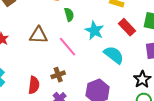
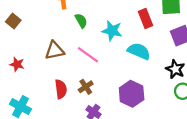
red rectangle: (127, 27) -> (145, 19), turned 36
red semicircle: (34, 85) -> (61, 89), moved

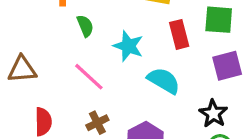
brown triangle: (55, 51) -> (22, 69), moved
brown cross: (86, 87) -> (97, 123), moved

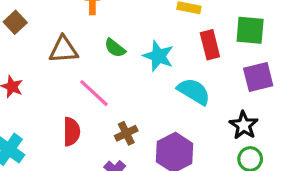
green semicircle: (85, 26) -> (115, 48), moved, turned 150
brown triangle: (22, 69) -> (63, 50), moved
pink line: (89, 77) -> (94, 93), moved

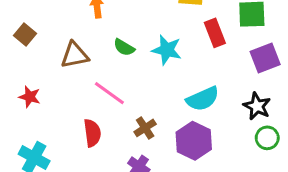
cyan semicircle: (194, 91) -> (203, 99), moved, turned 132

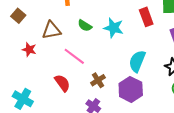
red star: (30, 97) -> (29, 50), moved
cyan semicircle: (203, 99) -> (137, 61), turned 135
red semicircle: (92, 133) -> (62, 83), turned -30

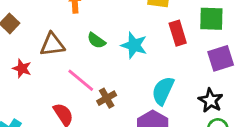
brown cross: (98, 80) -> (107, 98), moved

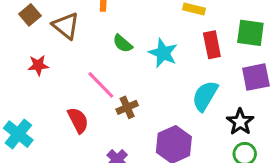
brown triangle: (52, 45) -> (66, 26), moved, turned 40
red star: (22, 68) -> (38, 65), turned -30
cyan semicircle: (163, 91) -> (205, 96), moved

